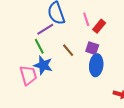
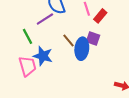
green line: (39, 46) -> (28, 36), moved
blue ellipse: (96, 65) -> (82, 49), moved

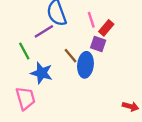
purple square: (93, 38) -> (98, 44), moved
pink trapezoid: (28, 66) -> (25, 98), moved

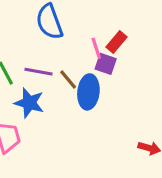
pink line: (91, 20) -> (96, 48), moved
purple line: (44, 31) -> (39, 72), moved, turned 42

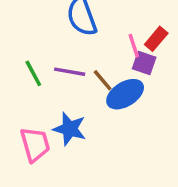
blue ellipse: (88, 92) -> (125, 94), turned 52
blue star: (29, 103) -> (70, 129), moved

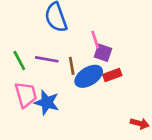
red rectangle: (156, 39) -> (112, 75), moved, turned 30
brown line: (103, 80) -> (72, 66), turned 30
pink trapezoid: (35, 144) -> (26, 95), moved

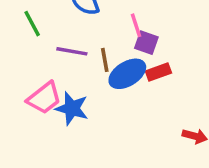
green line: (19, 61) -> (32, 24), moved
pink trapezoid: (26, 95) -> (44, 98), turned 68

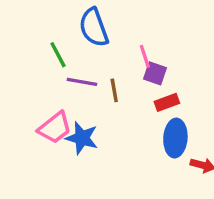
green line: (32, 24) -> (58, 55), moved
blue ellipse: (127, 74) -> (175, 138), moved, turned -54

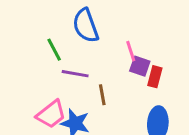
brown line: (114, 90) -> (102, 95), moved
red rectangle: (167, 102) -> (155, 77), moved, turned -55

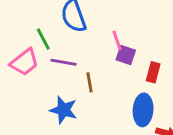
red rectangle: (155, 77) -> (153, 72), moved
pink trapezoid: (51, 114) -> (24, 62), moved

